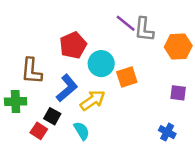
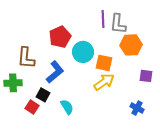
purple line: (126, 23) -> (103, 19), turned 48
orange hexagon: (178, 46) -> (131, 45), moved
orange square: (127, 77) -> (104, 63), turned 30
yellow arrow: (93, 100) -> (104, 82), moved

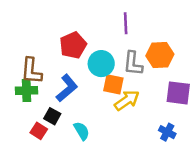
gray L-shape: (118, 24) -> (133, 64), moved
orange square: (104, 63) -> (113, 84), moved
purple square: (146, 76) -> (178, 93), size x1.5
green cross: (13, 83) -> (27, 90), moved

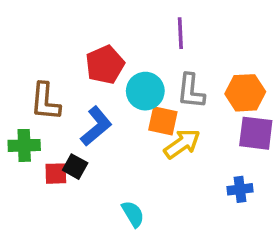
orange hexagon: (160, 55) -> (245, 93), moved
green cross: (27, 90) -> (24, 145), moved
red square: (39, 131) -> (56, 174), moved, turned -35
cyan semicircle: (82, 131) -> (133, 214), moved
blue cross: (167, 132) -> (240, 189), turned -35

